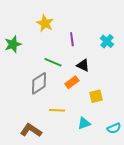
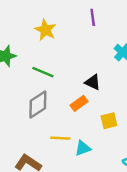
purple line: (72, 39) -> (93, 17), moved
green line: (53, 62) -> (43, 72), moved
cyan triangle: (84, 123) -> (83, 148), moved

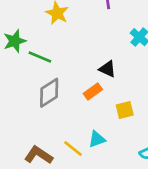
green line: (43, 72) -> (40, 57), moved
yellow line: (60, 138) -> (73, 148), moved, turned 36

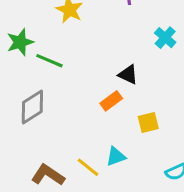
gray diamond: (49, 93) -> (32, 107), moved

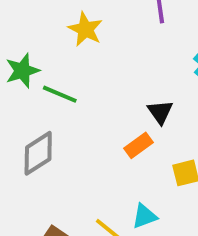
black triangle: (128, 75) -> (160, 112), turned 30

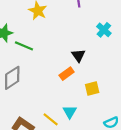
cyan triangle: (144, 216) -> (70, 112), turned -40

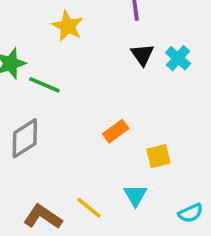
black triangle: (78, 55) -> (142, 55), moved
cyan triangle: (70, 112) -> (135, 195), moved

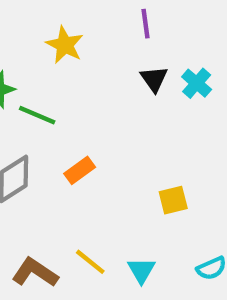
orange rectangle: (116, 131) -> (80, 170), moved
cyan triangle: (135, 195) -> (141, 270), moved

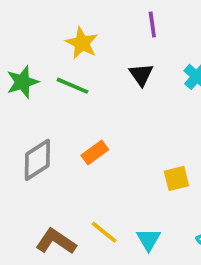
black triangle: (154, 79) -> (141, 75), moved
green line: (37, 115) -> (73, 86), moved

